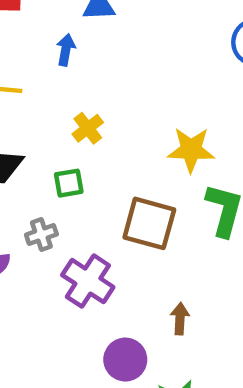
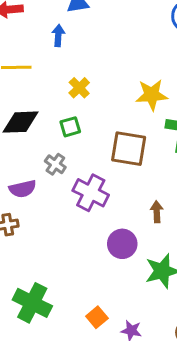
gray cross: (41, 235) -> (55, 164), turned -30

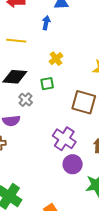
gray cross: (55, 164) -> (26, 100), moved
purple cross: (91, 193) -> (64, 139), moved

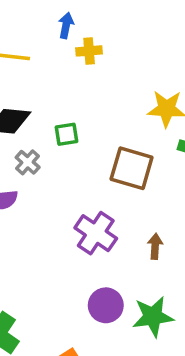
yellow cross: (56, 59) -> (89, 51), moved, turned 32
purple circle: (73, 164) -> (106, 305), moved

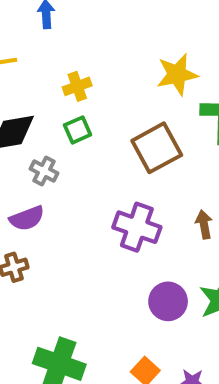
yellow cross: (89, 51) -> (77, 86), moved
brown square: (132, 168) -> (157, 148), turned -30

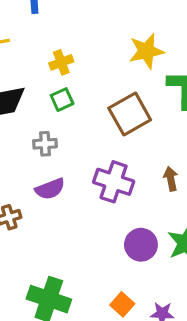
gray cross: (44, 171) -> (45, 144), moved, turned -30
purple semicircle: (27, 218) -> (50, 189), moved

